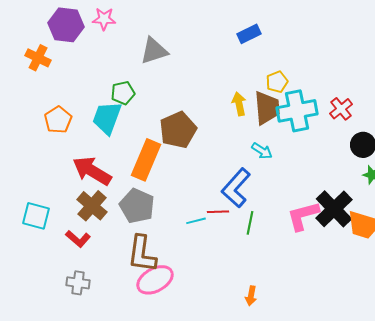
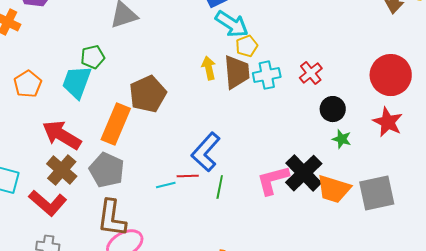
cyan cross: (297, 111) -> (267, 75), size x0.7
cyan arrow: (262, 151) -> (232, 24), moved, size x1.6
red L-shape: (78, 239) -> (48, 203), size x1.5

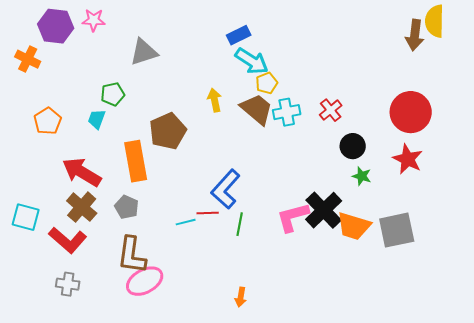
yellow arrow: (209, 68) -> (215, 100), moved
brown trapezoid: (237, 72) -> (257, 109), turned -45
cyan trapezoid: (77, 82) -> (97, 119), size x0.6
orange rectangle: (116, 124) -> (136, 161), turned -33
gray pentagon: (107, 170) -> (127, 207), size x0.7

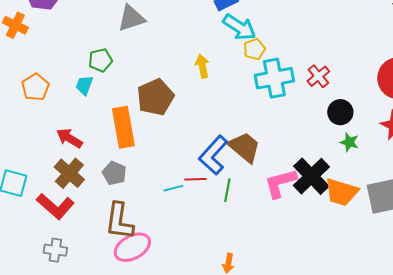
brown trapezoid: (257, 109) -> (244, 147), moved
cyan cross: (287, 112) -> (274, 78), size x1.4
red arrow: (82, 172) -> (69, 138), size x0.7

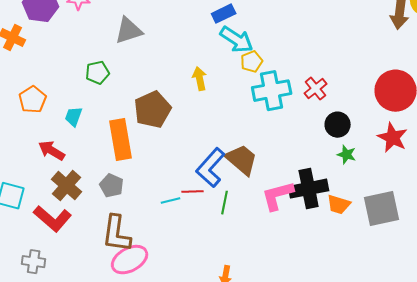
cyan trapezoid: (84, 85) -> (74, 117), moved
red arrow: (69, 138) -> (52, 151), moved
black cross: (311, 176) -> (309, 189), turned 33
orange trapezoid: (341, 192) -> (339, 205), size x0.7
gray cross: (55, 250) -> (34, 262), moved

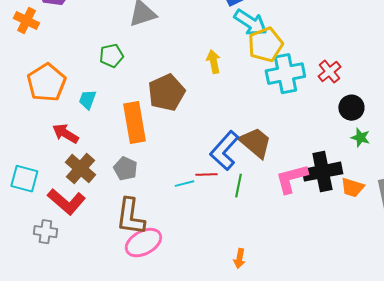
yellow pentagon: (252, 62) -> (265, 45), size x1.6
orange pentagon: (33, 100) -> (46, 83), size x1.4
gray cross: (34, 262) -> (45, 232), moved

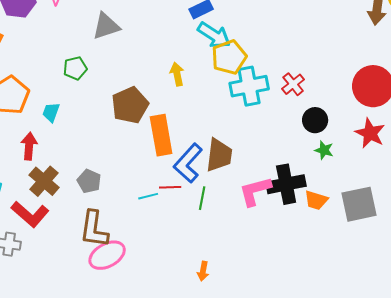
orange rectangle: (134, 123) -> (161, 135), moved
red arrow: (65, 134) -> (29, 146), turned 64
brown trapezoid: (255, 143) -> (219, 155), turned 57

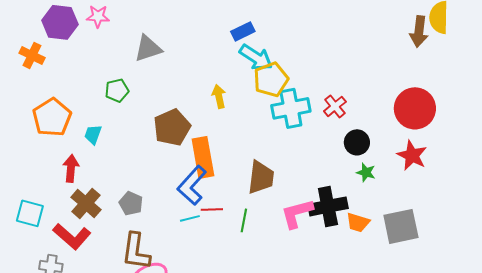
blue L-shape: (188, 163) -> (192, 185), moved

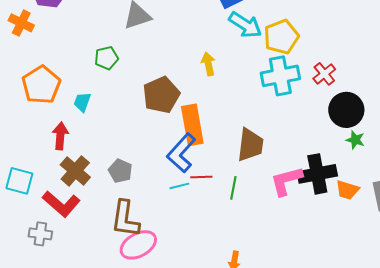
yellow pentagon: (271, 79) -> (281, 37), moved
black circle: (357, 142) -> (346, 110), size x1.4

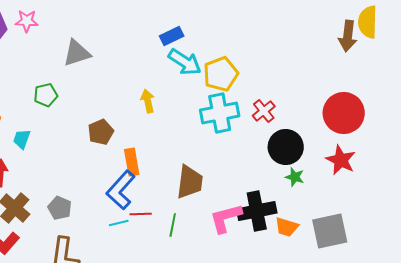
brown pentagon: (161, 95) -> (101, 132), size x0.7
orange rectangle: (192, 125) -> (132, 162), size x0.7

